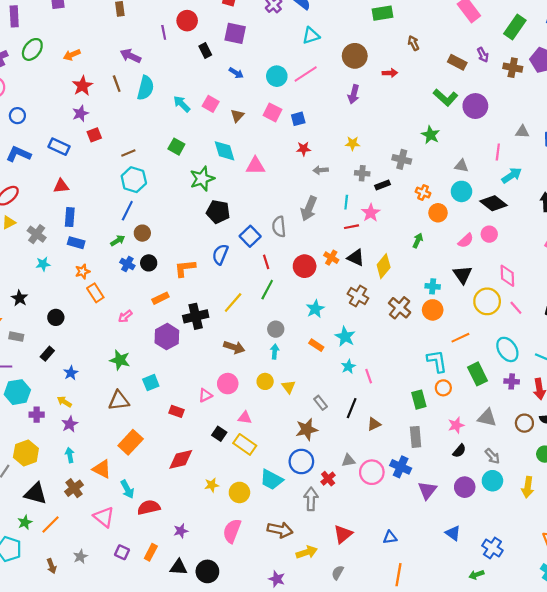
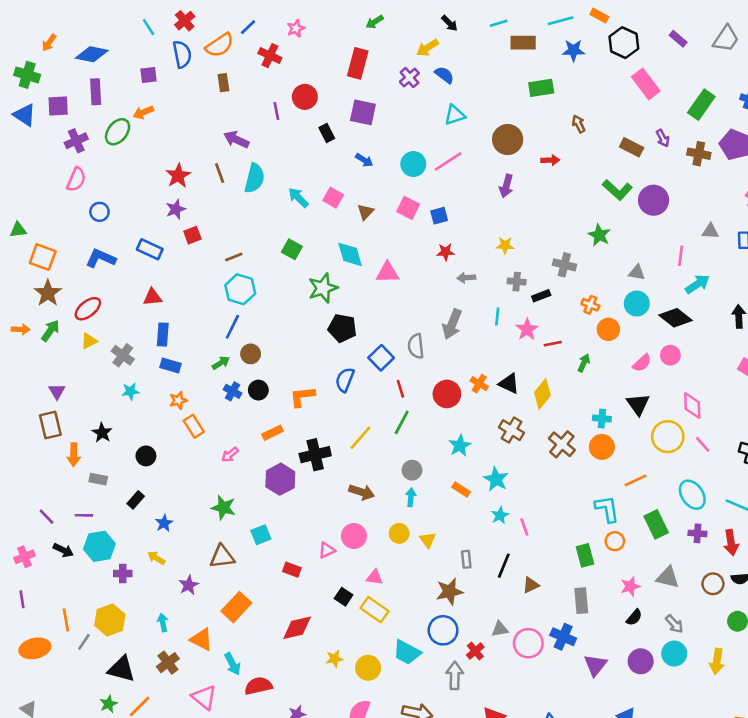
orange arrow: (72, 55) -> (143, 112), moved
red line: (352, 227) -> (553, 344), moved
gray rectangle: (321, 403) -> (466, 559), turned 32
purple star: (70, 424) -> (189, 585), moved

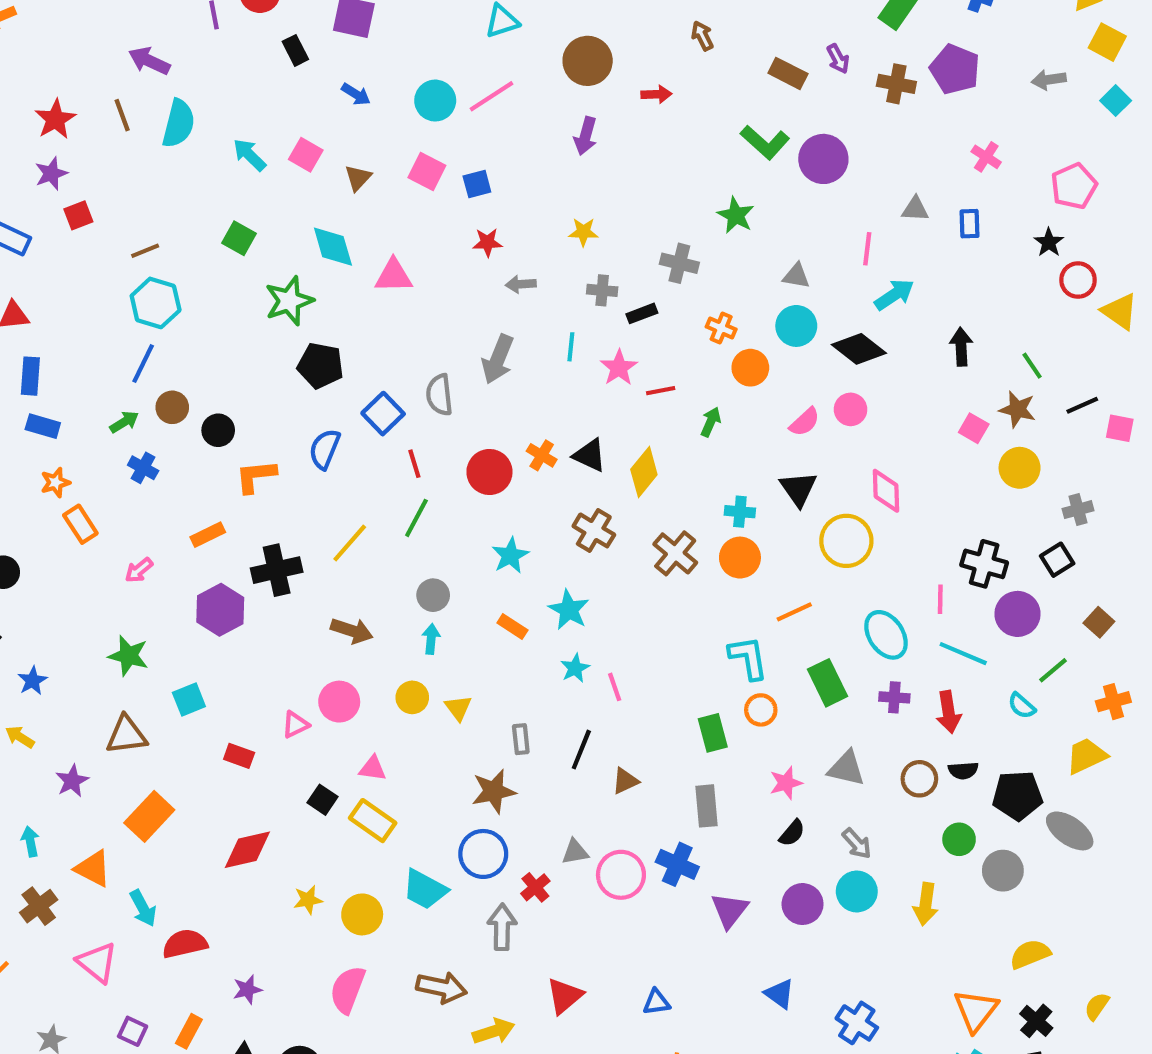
black circle: (258, 390) -> (218, 430), moved
pink line: (703, 444) -> (940, 599), moved, turned 42

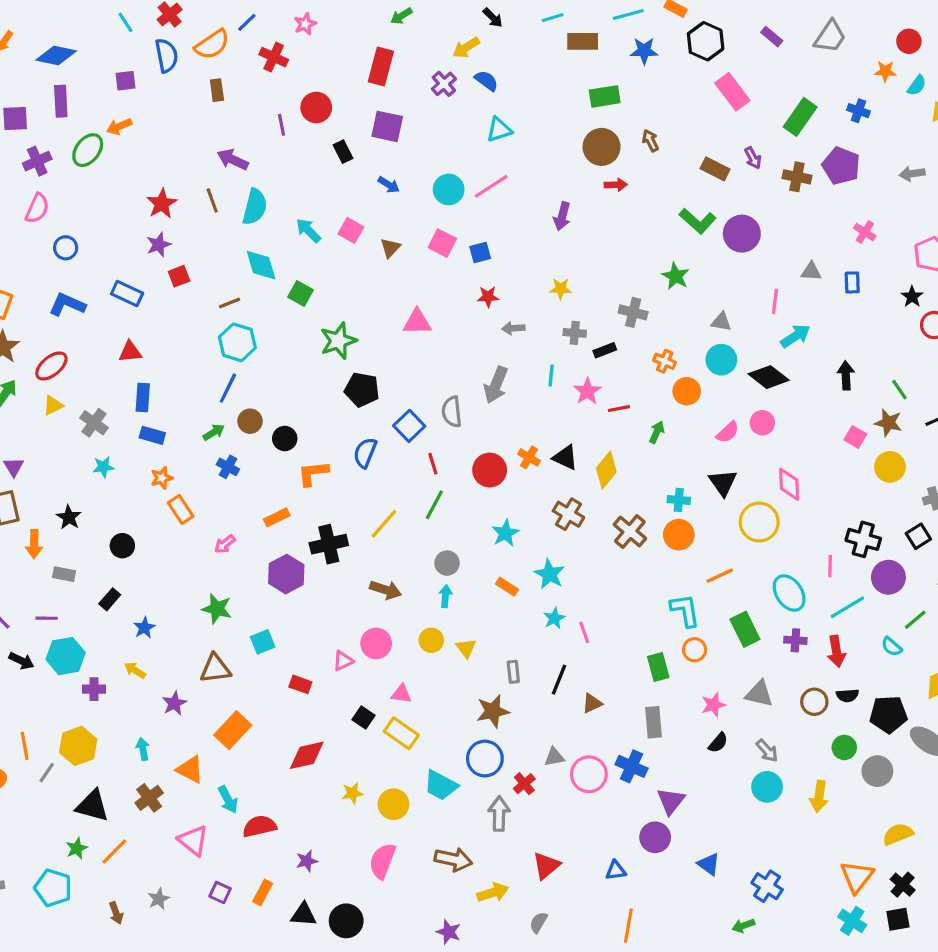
brown circle: (588, 61) -> (602, 147), moved
cyan diamond: (333, 247) -> (261, 265), moved
cyan line: (963, 654) -> (847, 607), turned -54
purple circle: (803, 904) -> (655, 837), moved

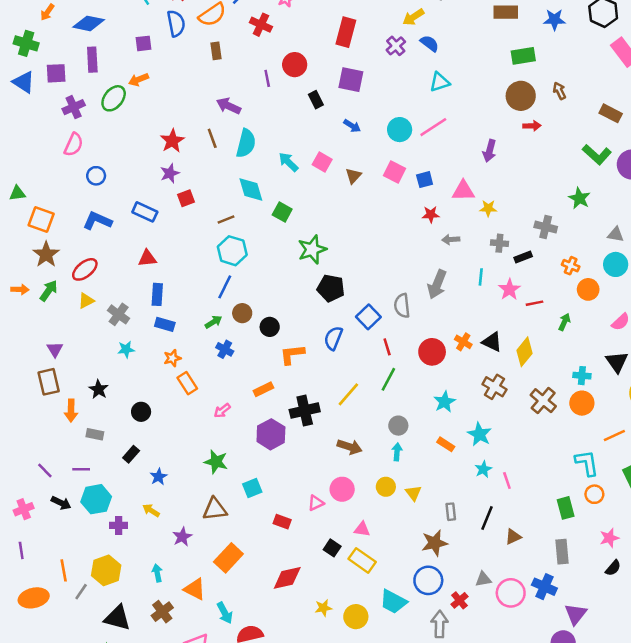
pink triangle: (417, 322) -> (463, 191), moved

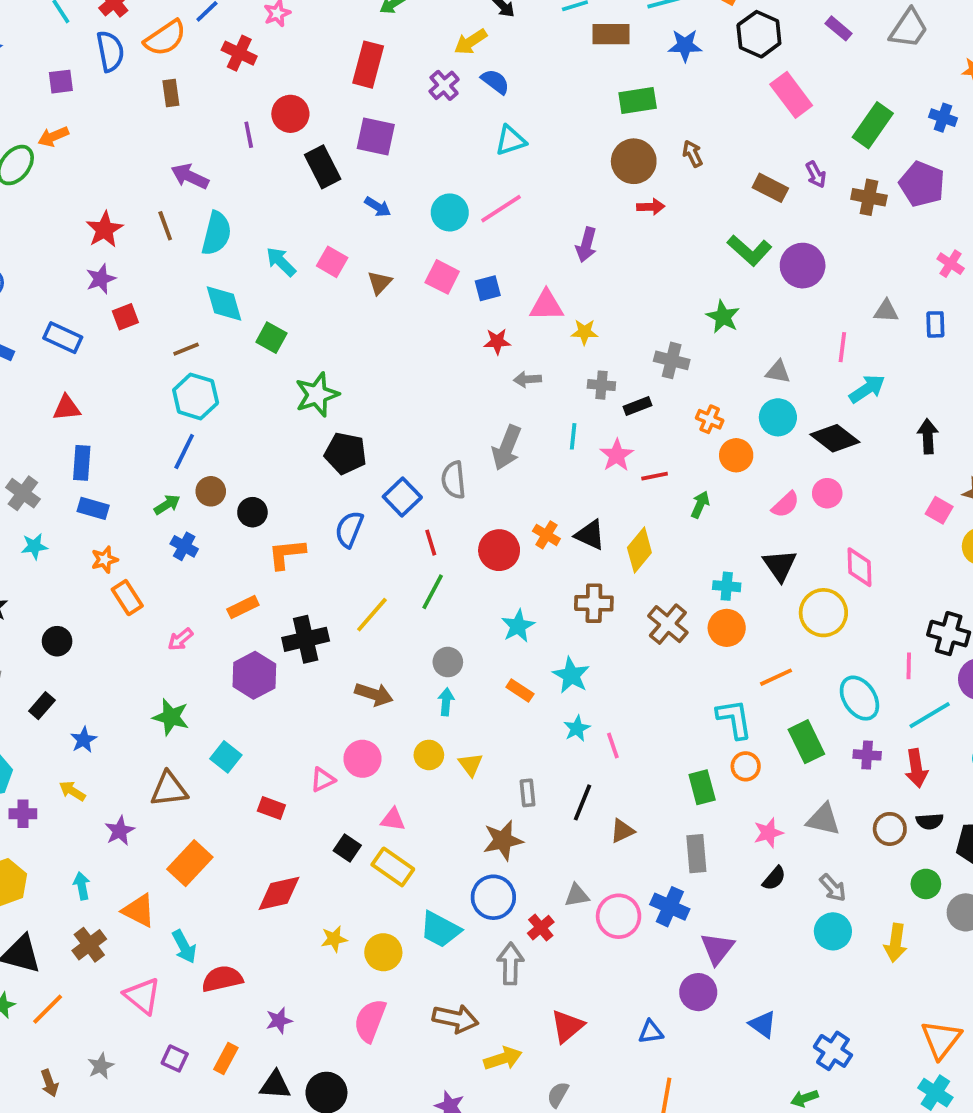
black rectangle: (316, 100) -> (323, 167), size x1.5
brown cross: (494, 387) -> (594, 603), turned -30
cyan square: (252, 488) -> (226, 757), turned -30

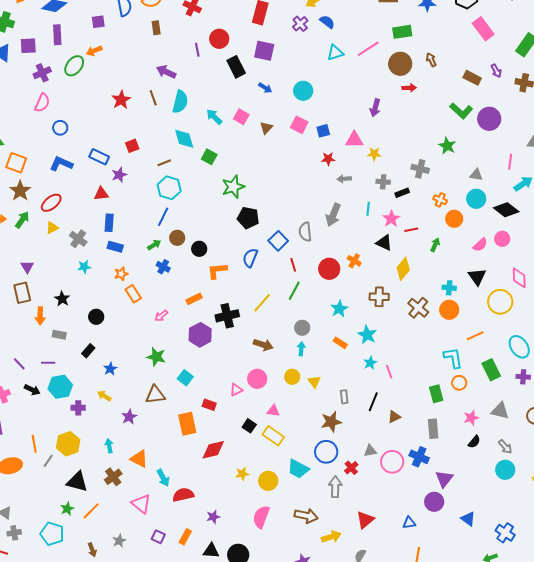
pink line: (501, 209) -> (368, 49), moved
purple star: (101, 279) -> (119, 175), moved
black triangle: (590, 535) -> (384, 243), moved
orange rectangle: (190, 863) -> (187, 424), moved, turned -55

